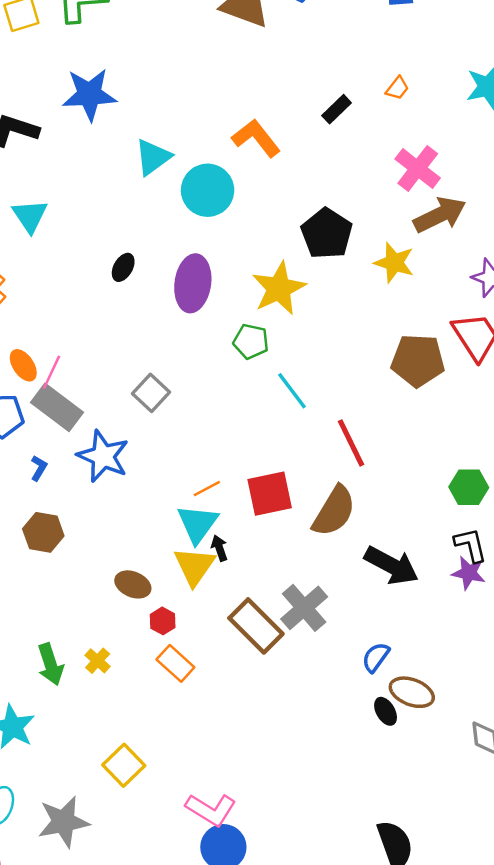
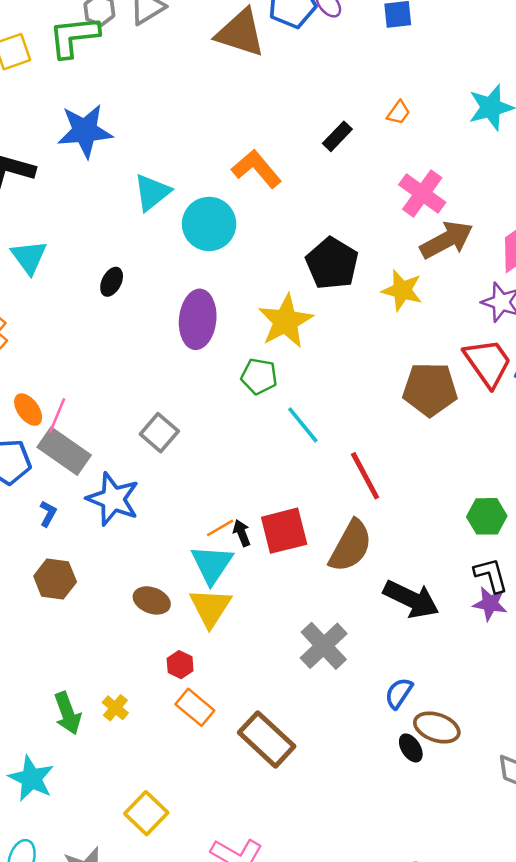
black ellipse: (123, 267) -> (112, 282), moved
black arrow: (219, 548) -> (242, 533), moved
brown ellipse: (133, 584) -> (152, 600), moved
brown rectangle: (256, 626) -> (267, 739), moved

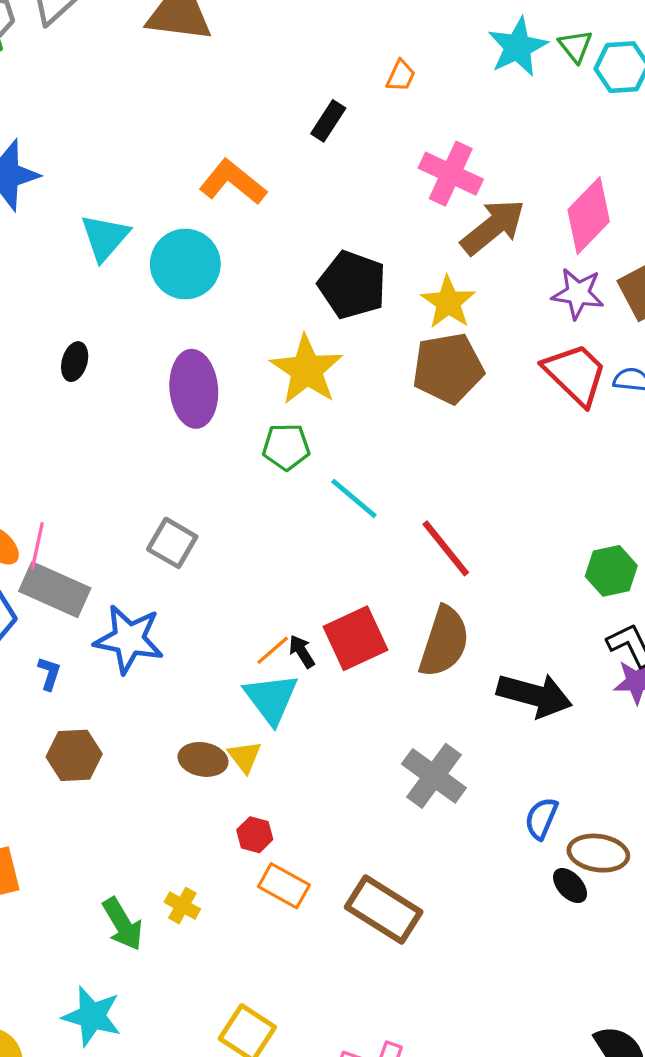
yellow star: (402, 290) -> (448, 302), turned 30
brown pentagon: (430, 389) -> (448, 368), moved
yellow triangle: (210, 607) -> (245, 757), moved, size x0.6

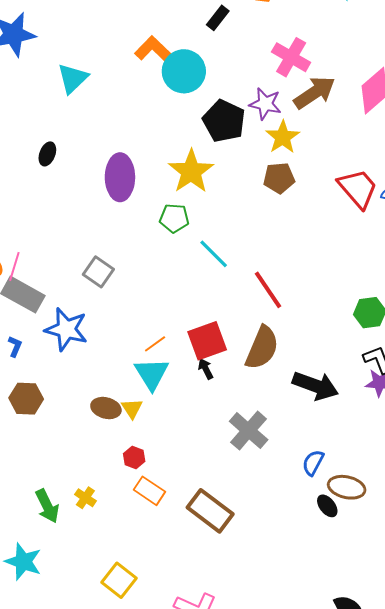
cyan circle: (185, 264) -> (184, 71), moved
purple star: (578, 294) -> (265, 104), moved
brown pentagon: (448, 368) -> (279, 178), size x0.7
black arrow: (302, 651) -> (206, 369), moved

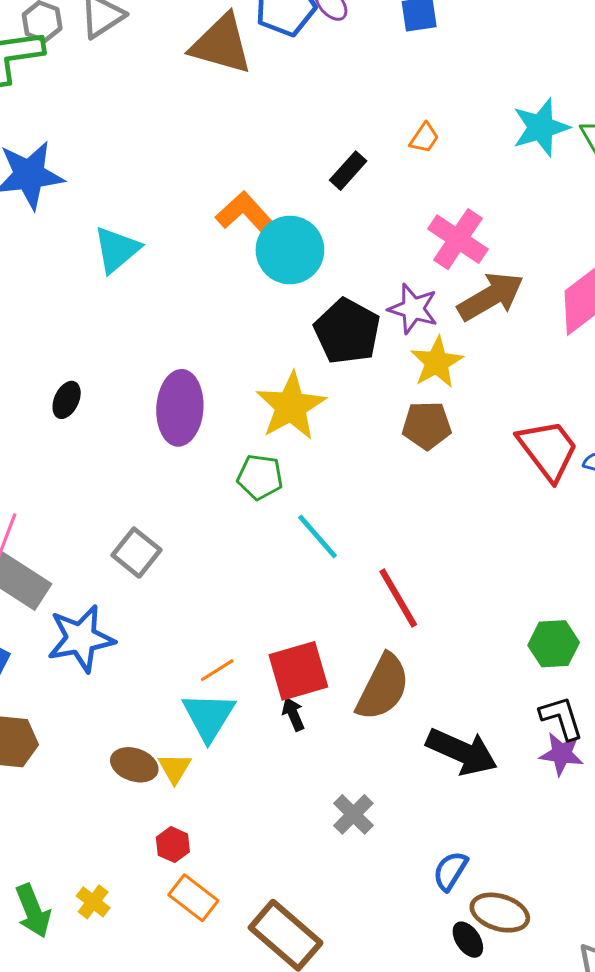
black ellipse: (47, 154) -> (67, 400), moved
blue star: (66, 329) -> (81, 638), turned -30
gray cross: (249, 431) -> (353, 814), size x0.7

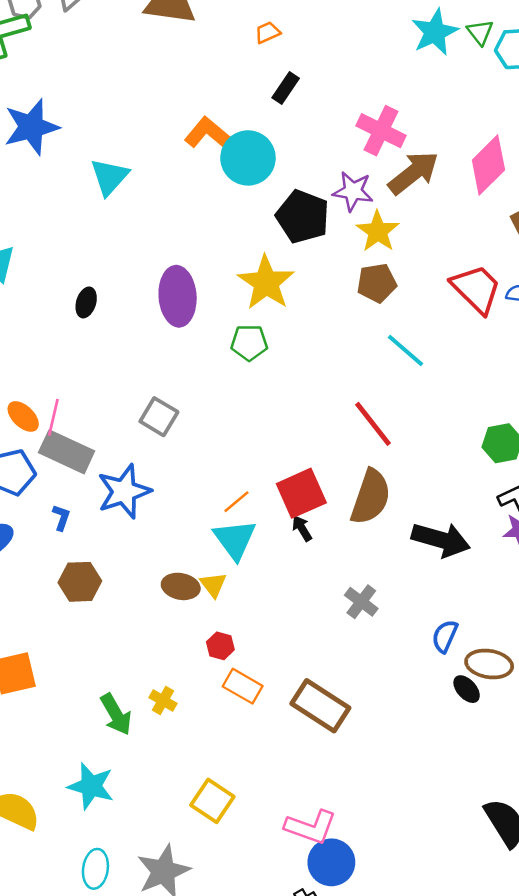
orange trapezoid: (424, 138) -> (268, 32), moved, turned -140
cyan line: (317, 537) -> (405, 351), moved

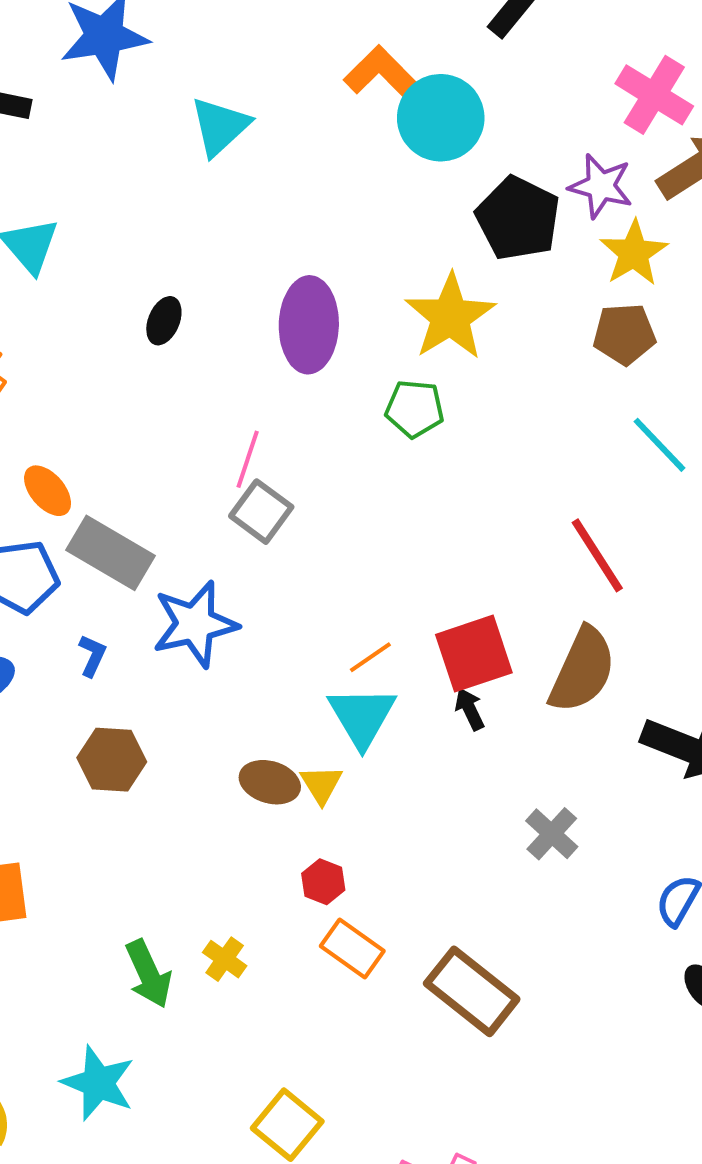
pink line: (53, 417) -> (248, 459), moved

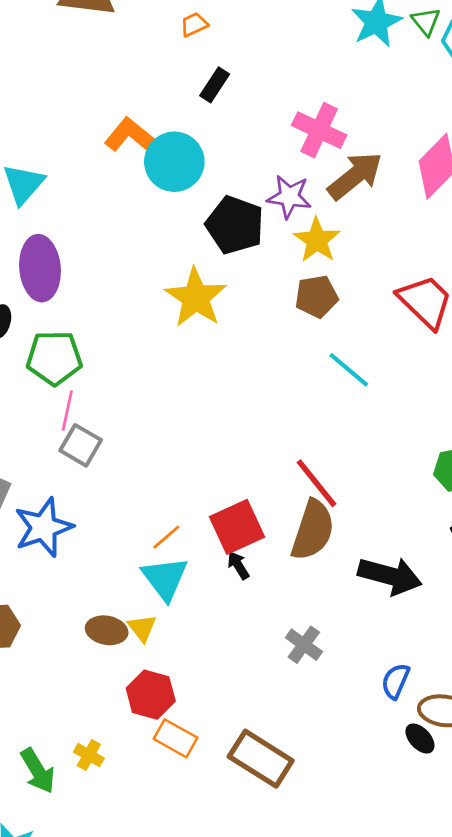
purple ellipse: (309, 325) -> (40, 268), moved
green pentagon: (415, 409) -> (54, 358), moved, size x1.4
red line: (597, 555) -> (317, 483), moved
red hexagon: (323, 882) -> (151, 695), size x1.6

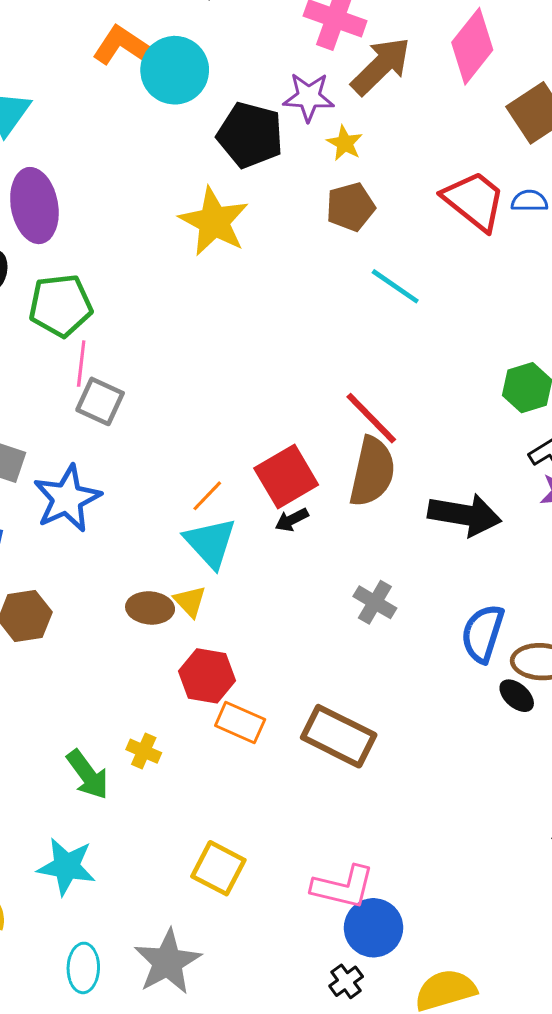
yellow star: (317, 240) -> (345, 143), size x0.7
black arrow: (238, 565) -> (292, 520), turned -80
blue semicircle: (396, 681) -> (483, 633), size x1.4

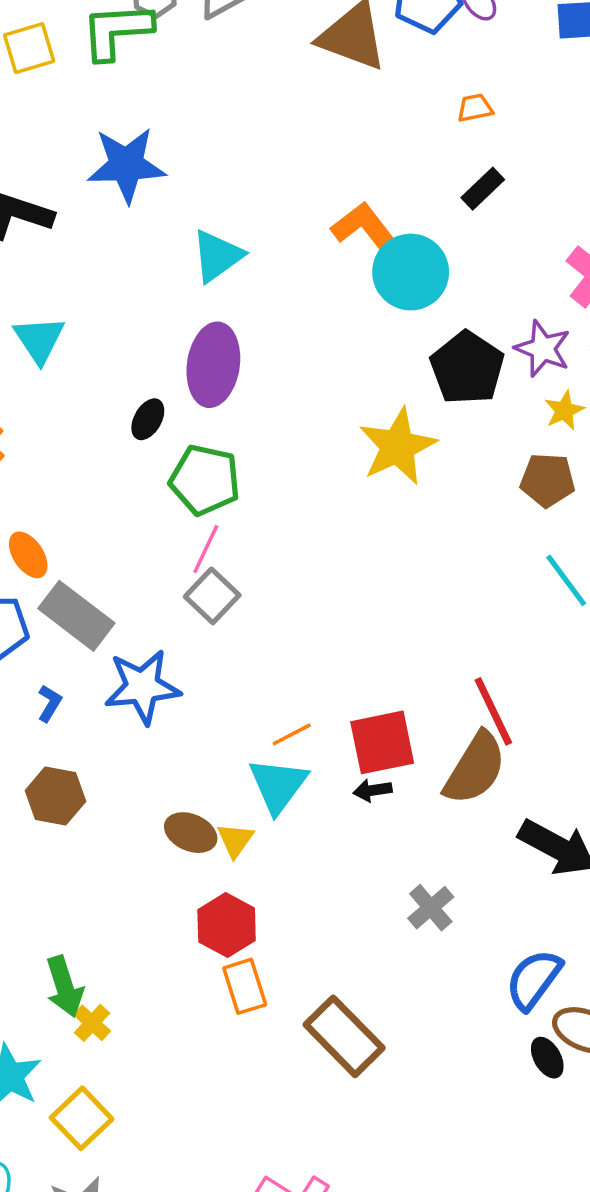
orange rectangle: (240, 723) -> (245, 986), turned 30
yellow cross: (144, 751) -> (92, 1023), moved
yellow square: (218, 868) -> (82, 1118), moved

